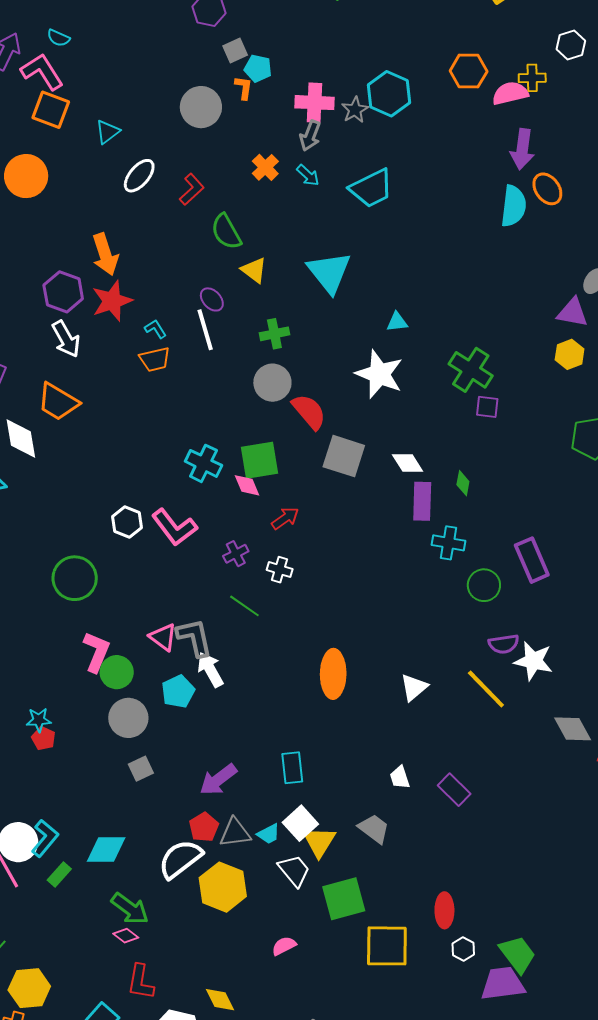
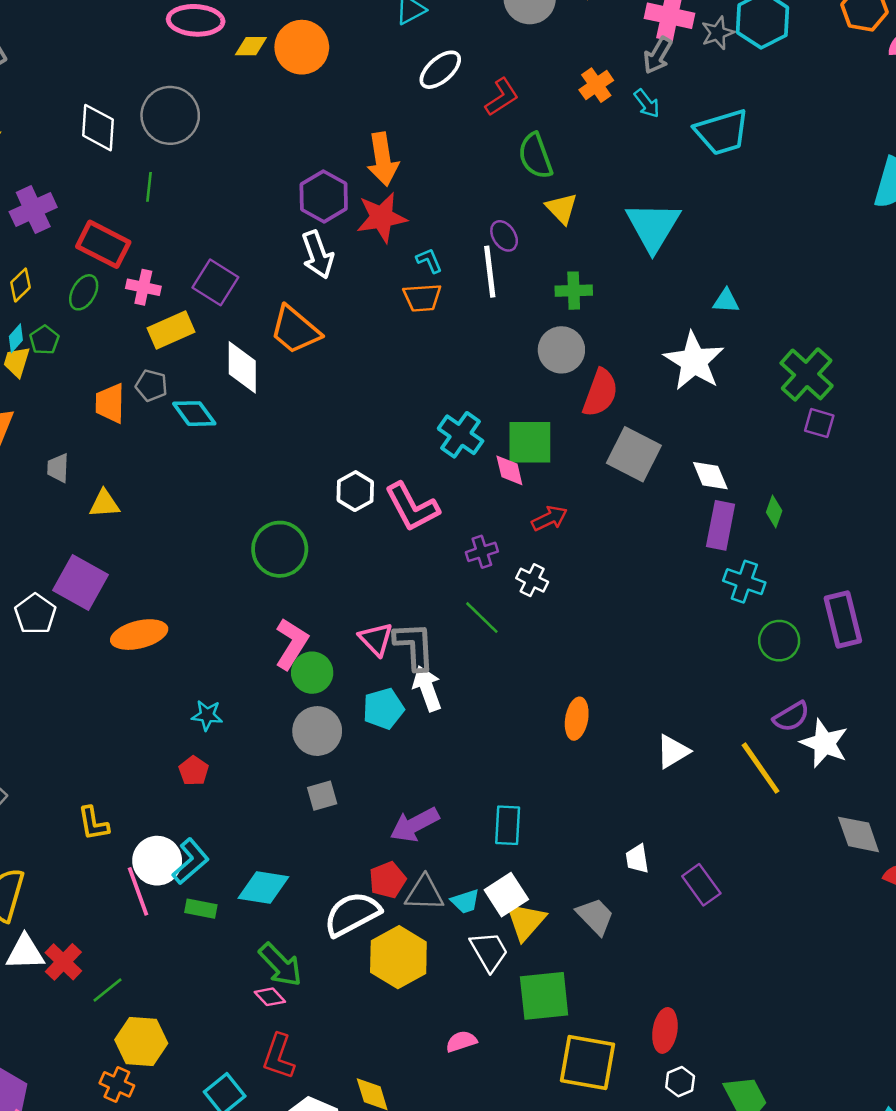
red semicircle: (309, 412) -> (600, 393), turned 51
purple semicircle: (504, 644) -> (791, 717), turned -32
orange ellipse: (333, 674) -> (577, 719), size x0.7
red pentagon: (43, 738) -> (194, 771), moved
green rectangle: (59, 875) -> (201, 909), turned 50

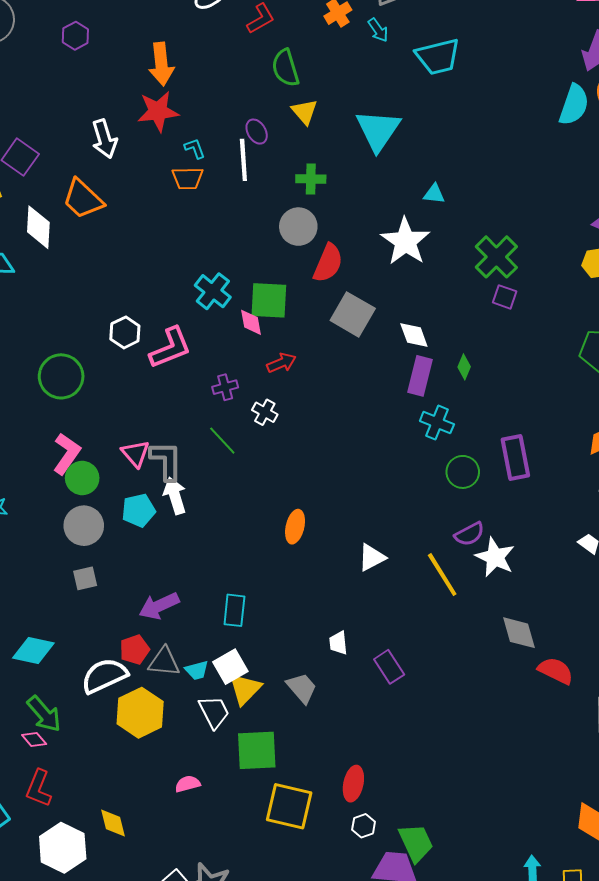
purple hexagon: (324, 196) -> (75, 36), moved, size x0.7
pink L-shape: (412, 507) -> (170, 348), turned -87

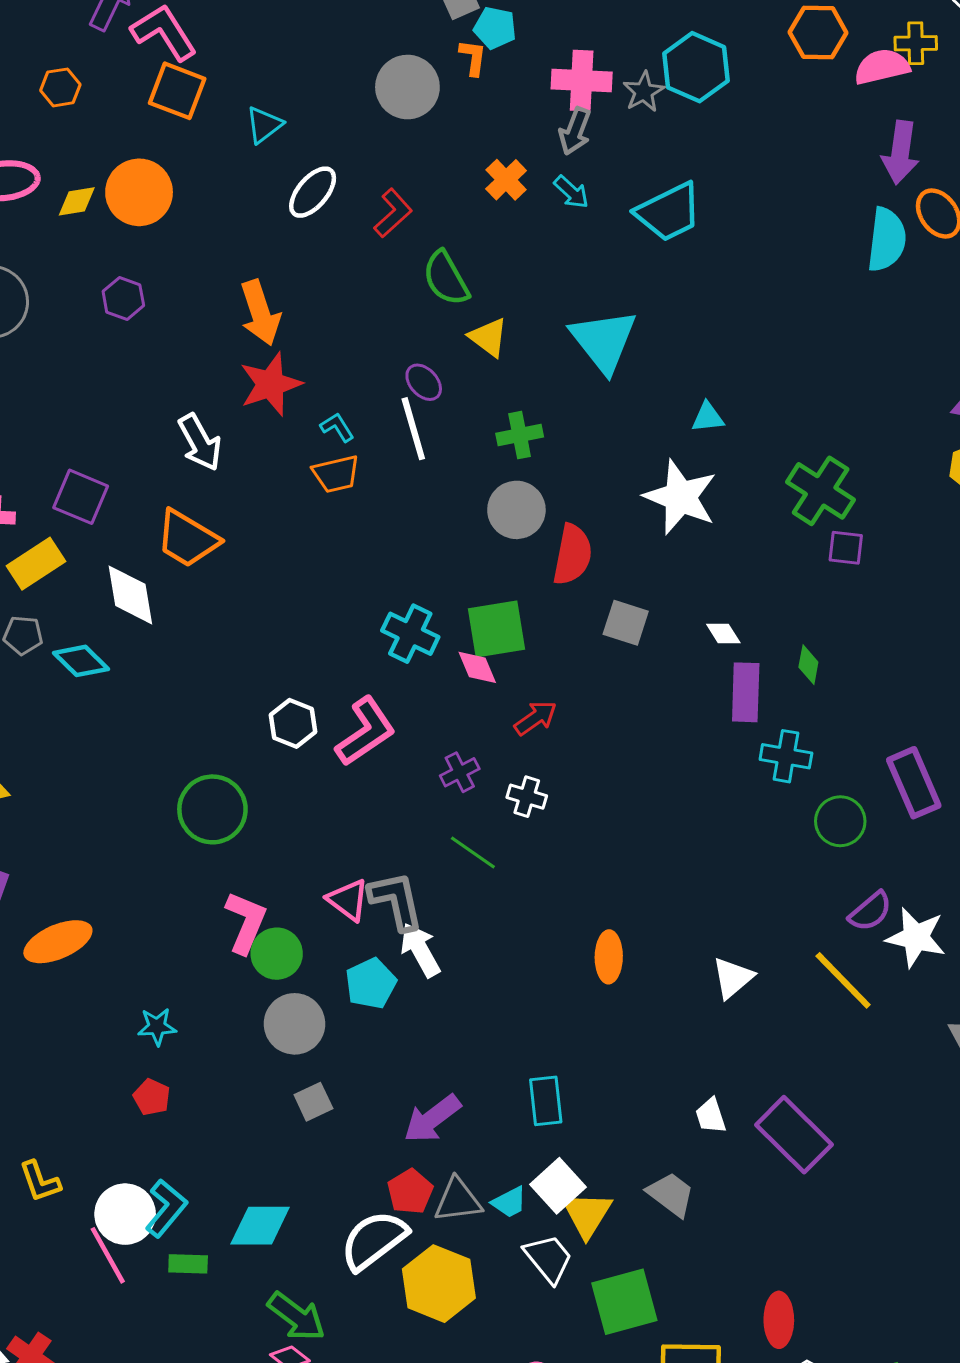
gray square: (353, 314) -> (626, 623), size x0.7
white diamond: (414, 335) -> (723, 634), size x0.7
purple rectangle: (389, 667) -> (794, 1135), size x1.5

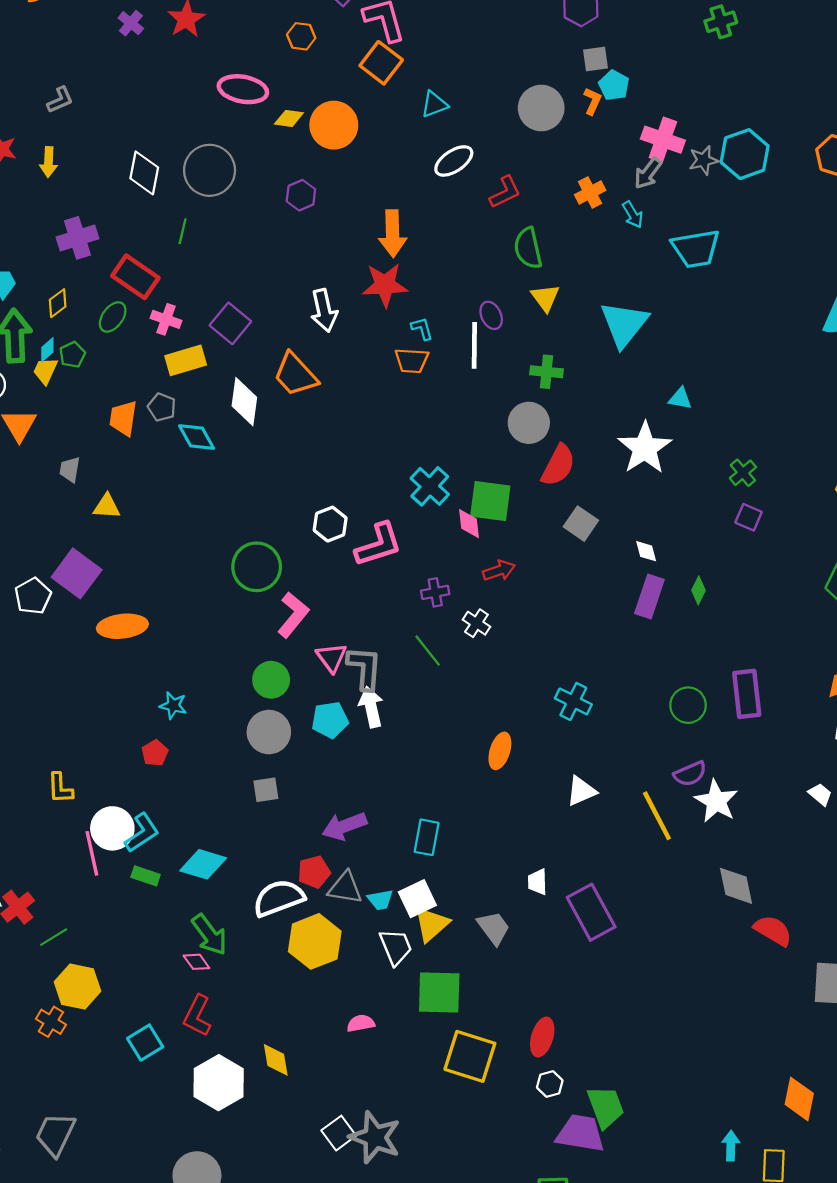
green cross: (821, 491) -> (743, 473), size x0.6
cyan cross: (786, 756) -> (573, 701), moved
pink L-shape: (246, 922) -> (293, 615), moved

